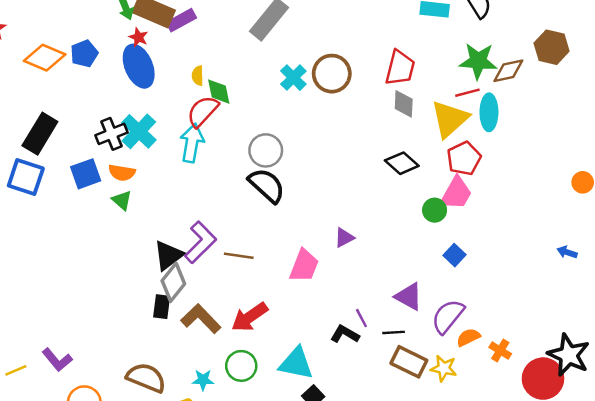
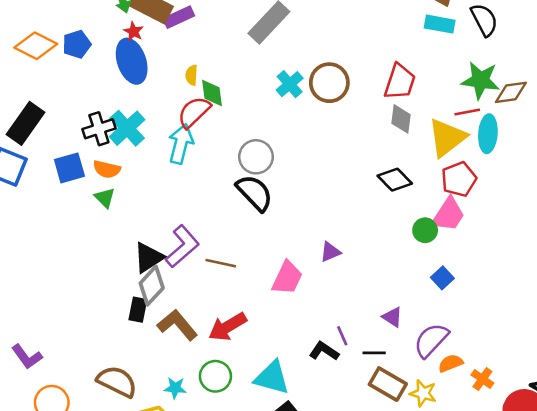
purple triangle: (409, 297) -> (392, 317), size x0.7

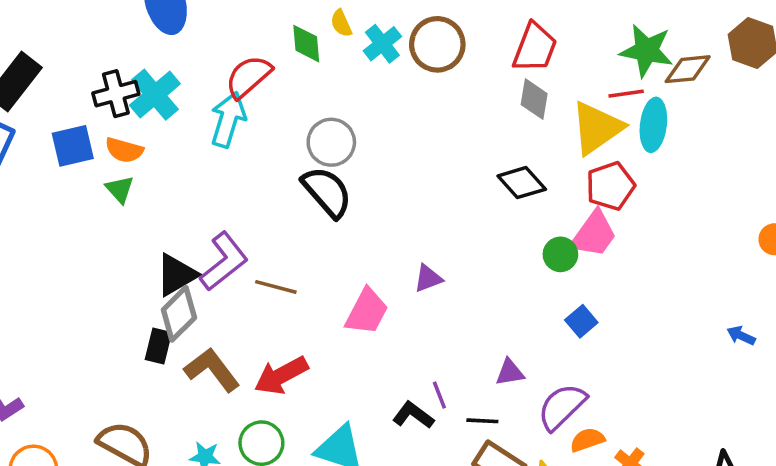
yellow semicircle: (192, 75) -> (341, 23), moved, turned -30
green diamond: (212, 93) -> (306, 44), moved
purple triangle: (392, 317) -> (510, 372), turned -45

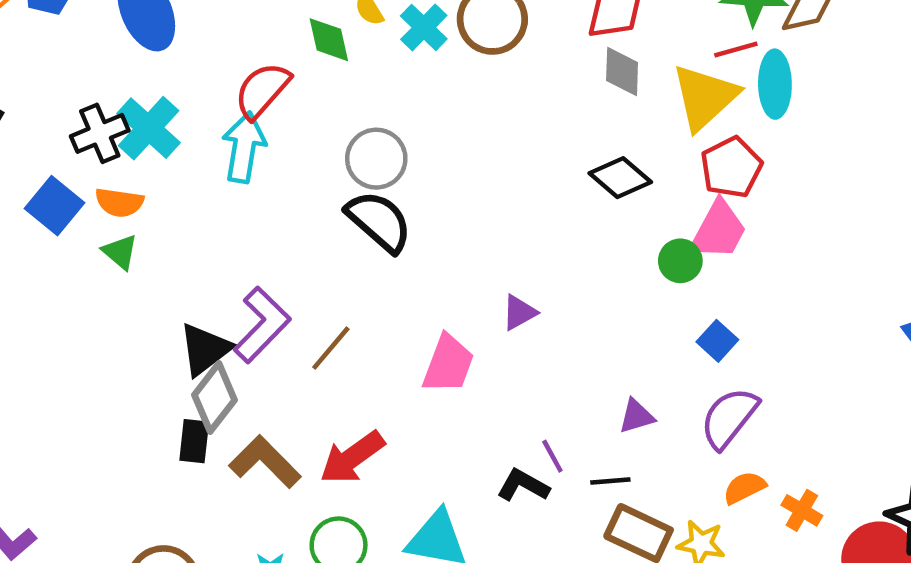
blue square: (73, 146) -> (54, 206), turned -30
brown line: (276, 287) -> (331, 348), turned -57
purple semicircle: (562, 407) -> (729, 418), moved

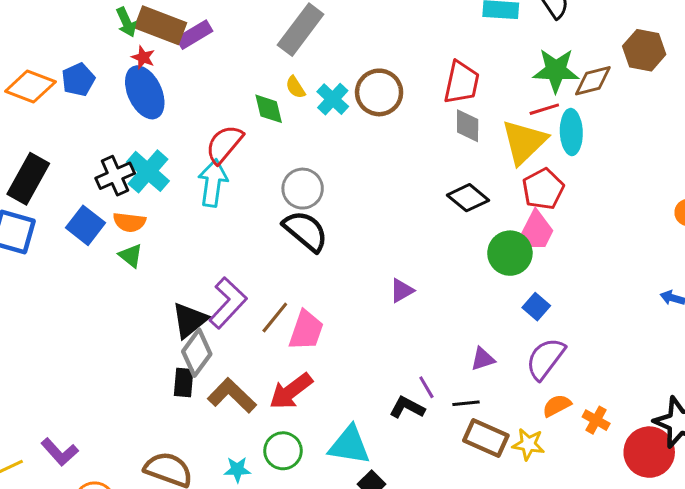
green circle: (680, 261) -> (510, 253), size x1.5
pink trapezoid: (448, 364) -> (306, 330), moved

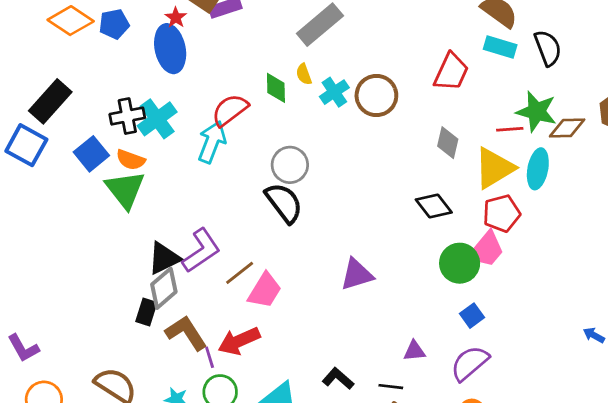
red trapezoid: (462, 82) -> (451, 72), moved
red line: (544, 109) -> (510, 129), moved
green triangle: (131, 256) -> (125, 190), size x1.8
purple triangle: (402, 291) -> (357, 274), size x1.5
purple line: (426, 387) -> (210, 357), moved

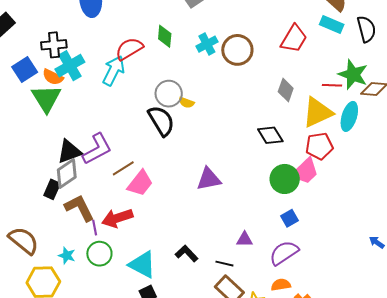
yellow semicircle: (304, 74) -> (186, 103), moved, turned -56
cyan cross: (157, 119) -> (70, 66), moved

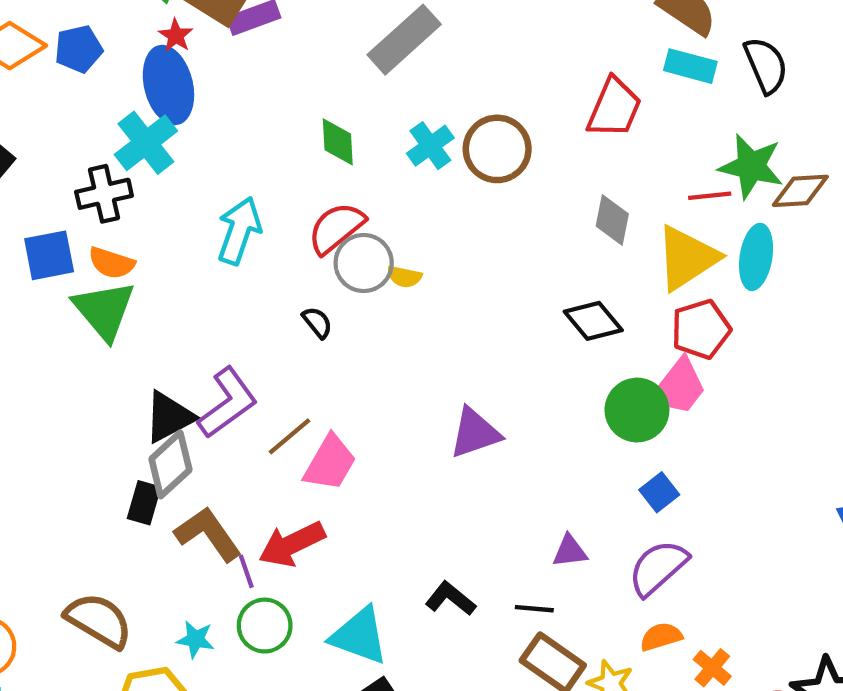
red semicircle: (129, 49) -> (336, 228), moved
cyan cross: (70, 66) -> (146, 143), moved
blue square: (25, 70) -> (49, 255), turned 30
black semicircle: (161, 121) -> (317, 323), moved, size x0.5

